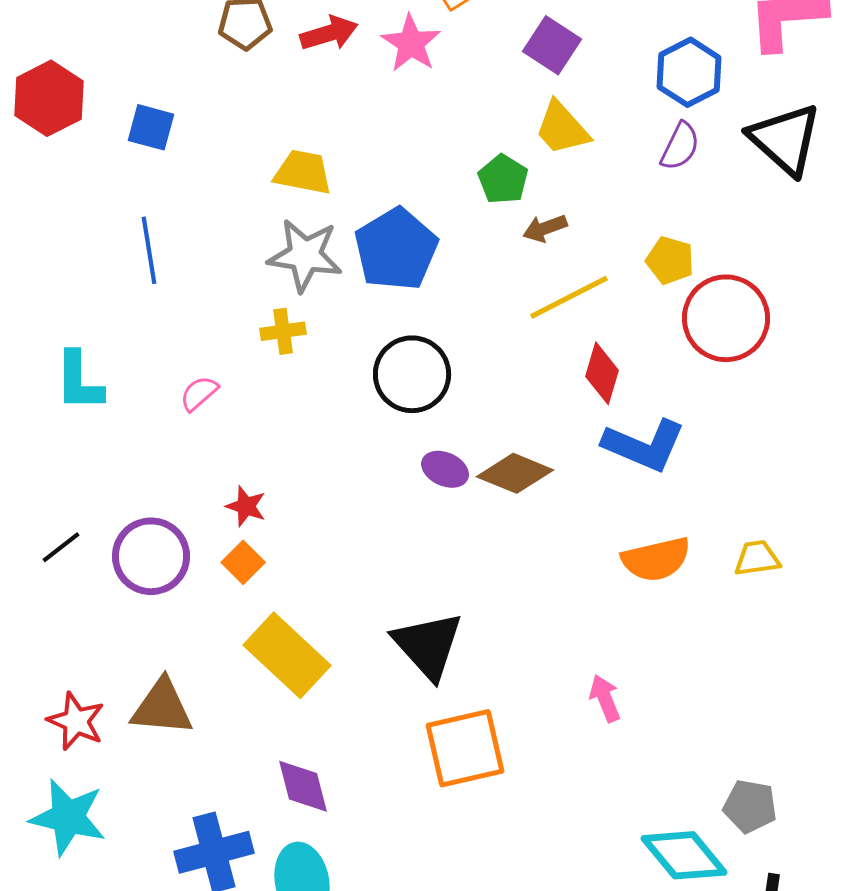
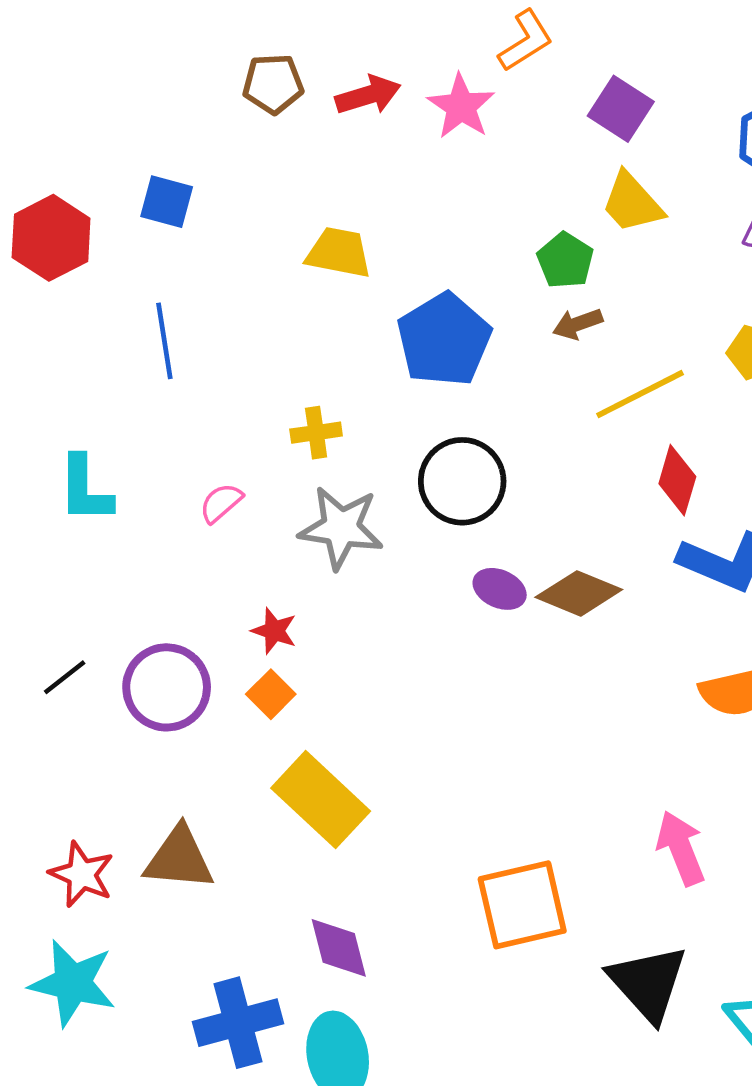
red hexagon: (49, 98) -> (51, 238), moved
brown arrow: (545, 228) -> (578, 324), moved
gray star: (305, 255) -> (341, 528), moved
black triangle: (428, 645) -> (648, 983), moved
pink arrow: (605, 698) -> (681, 848), size x1.4

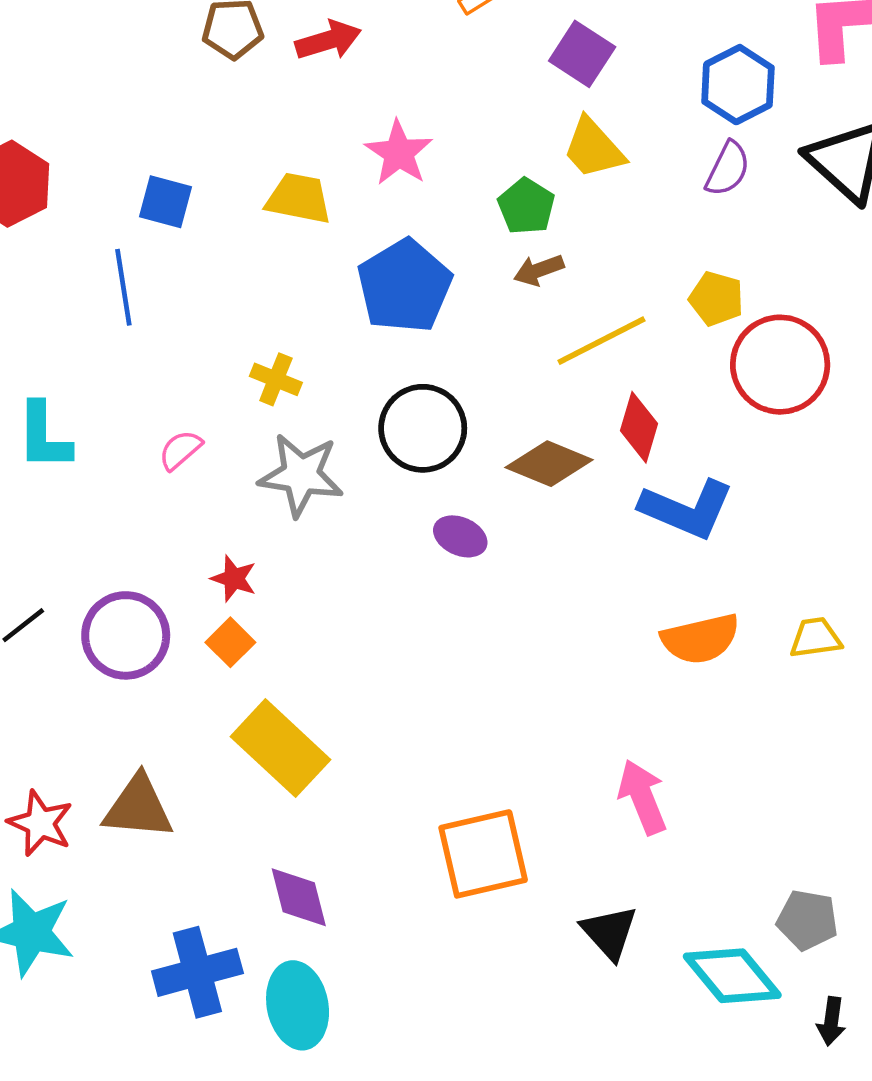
pink star: (461, 106) -> (399, 153), moved
blue square: (167, 202) -> (166, 202), moved
yellow cross: (316, 433) -> (276, 379), turned 30
brown diamond: (579, 593) -> (549, 464), moved
black triangle: (648, 983) -> (609, 932), size x0.7

